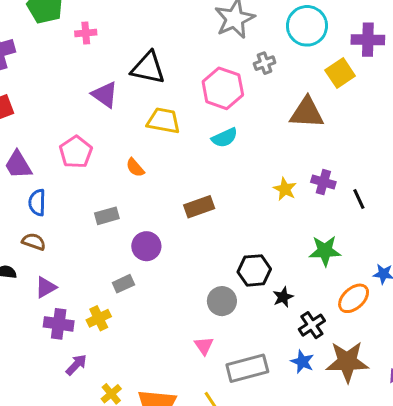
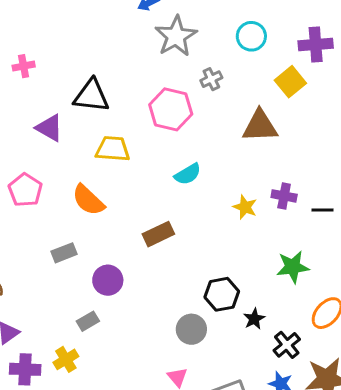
cyan circle: (307, 26) -> (251, 36), size x0.7
cyan semicircle: (225, 138) -> (188, 174), moved
orange semicircle: (135, 168) -> (88, 200), size x1.6
black line: (359, 199) -> (323, 210), turned -60

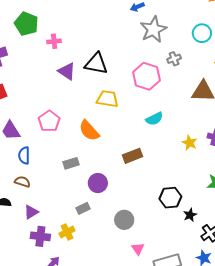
purple triangle: (50, 128) -> (67, 71), moved
gray circle: (191, 329) -> (124, 220), moved

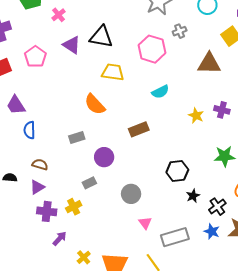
pink cross: (54, 41) -> (58, 15), turned -32
pink pentagon: (49, 121) -> (35, 57), moved
brown semicircle: (22, 182) -> (40, 164), moved
black star: (190, 215) -> (193, 196), moved

